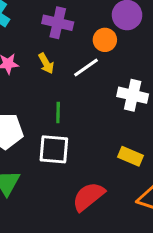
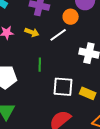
yellow arrow: (46, 63) -> (32, 32), turned -40
white square: (54, 149) -> (63, 87), moved

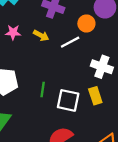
green line: (40, 65) -> (43, 89), moved
yellow rectangle: (88, 93) -> (95, 96), moved, turned 42

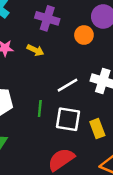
white line: (70, 42) -> (68, 85), moved
yellow rectangle: (95, 96) -> (97, 129), moved

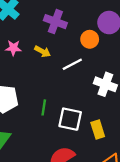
white line: (68, 85) -> (72, 64), moved

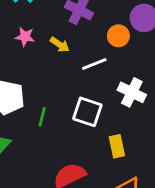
green line: (44, 107) -> (42, 117), moved
white square: (70, 119) -> (87, 112), moved

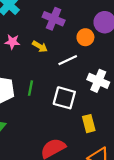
green line: (42, 117) -> (31, 88), moved

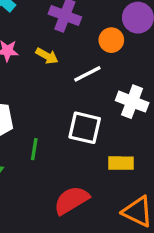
green line: (31, 88) -> (34, 149), moved
yellow rectangle: (89, 124) -> (121, 163), turned -72

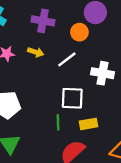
green line: (34, 149) -> (58, 122), moved
yellow rectangle: (121, 163) -> (89, 124), moved

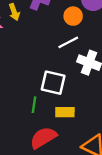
yellow arrow: (36, 52) -> (14, 12), moved, turned 42
white line: (67, 59) -> (68, 42), moved

